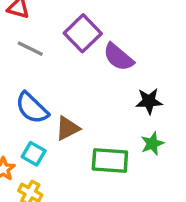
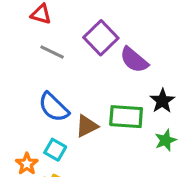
black star: (149, 101) -> (162, 101), turned -30
green rectangle: (110, 161) -> (126, 117), moved

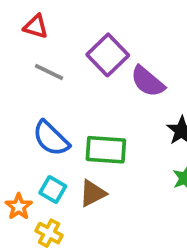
green rectangle: (126, 117) -> (106, 150), moved
brown triangle: (87, 126) -> (93, 193), moved

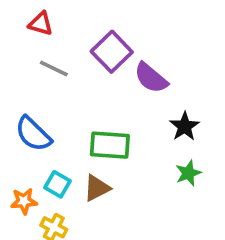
blue semicircle: (51, 138) -> (33, 134), moved
orange star: (19, 207) -> (24, 201), turned 30

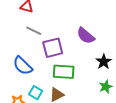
purple square: (112, 52) -> (53, 48), moved, turned 30

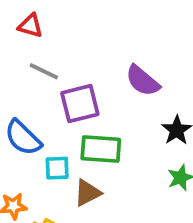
cyan square: (36, 93) -> (57, 168), moved, turned -32

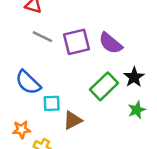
purple square: (80, 104) -> (76, 42), moved
green rectangle: (101, 149) -> (104, 86), moved, turned -48

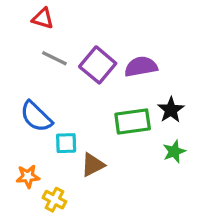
purple square: (76, 42) -> (98, 65), turned -36
purple semicircle: (111, 43) -> (141, 67), turned 130
green rectangle: (104, 86) -> (133, 122), turned 36

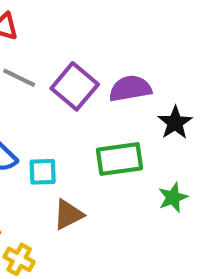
black star: (171, 110) -> (175, 123), moved
cyan square: (66, 143) -> (43, 172), moved

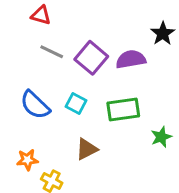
black star: (175, 123) -> (163, 33), moved
cyan square: (43, 172) -> (76, 103), moved, turned 30

